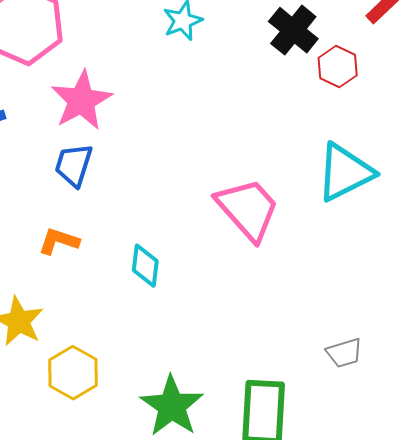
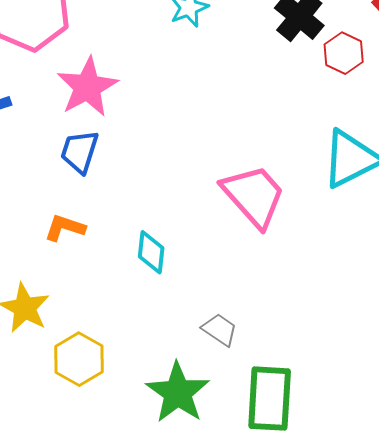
gray trapezoid: (344, 353) -> (220, 330), moved, turned -129

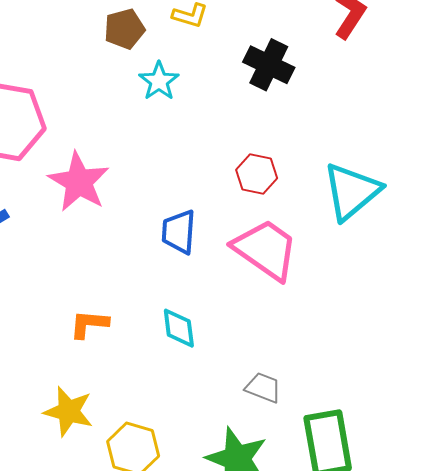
red hexagon: (344, 53) -> (257, 174), moved
blue trapezoid: (80, 152) -> (179, 232), moved

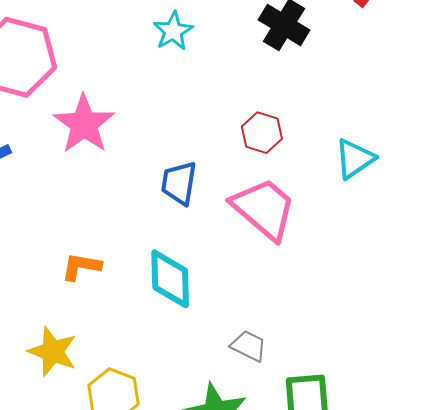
cyan triangle: (352, 191) -> (355, 159), size x0.7
cyan diamond: (179, 328) -> (170, 279), size x1.4

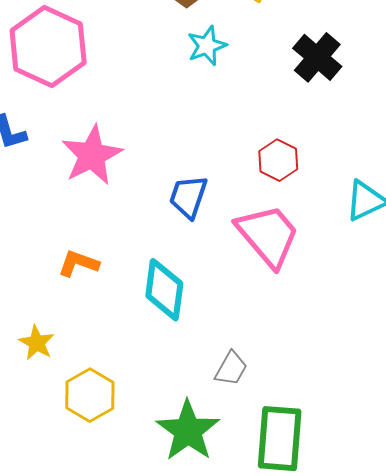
pink star: (84, 124) -> (92, 155), moved
gray trapezoid: (249, 346) -> (231, 369), turned 84
yellow star: (53, 352) -> (37, 343), size x0.7

